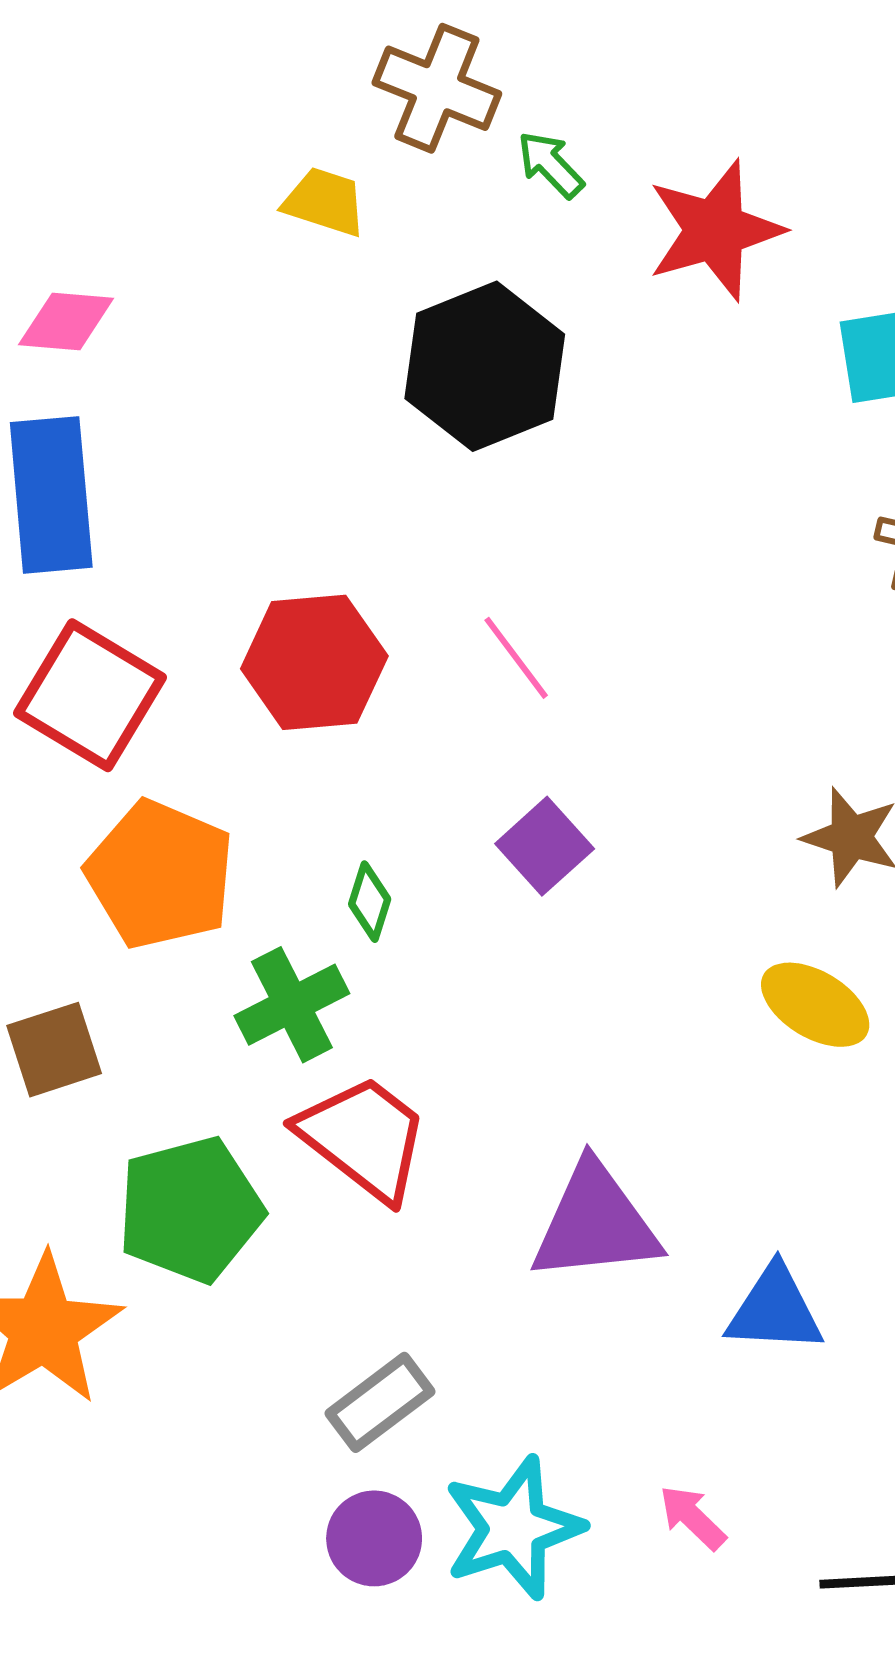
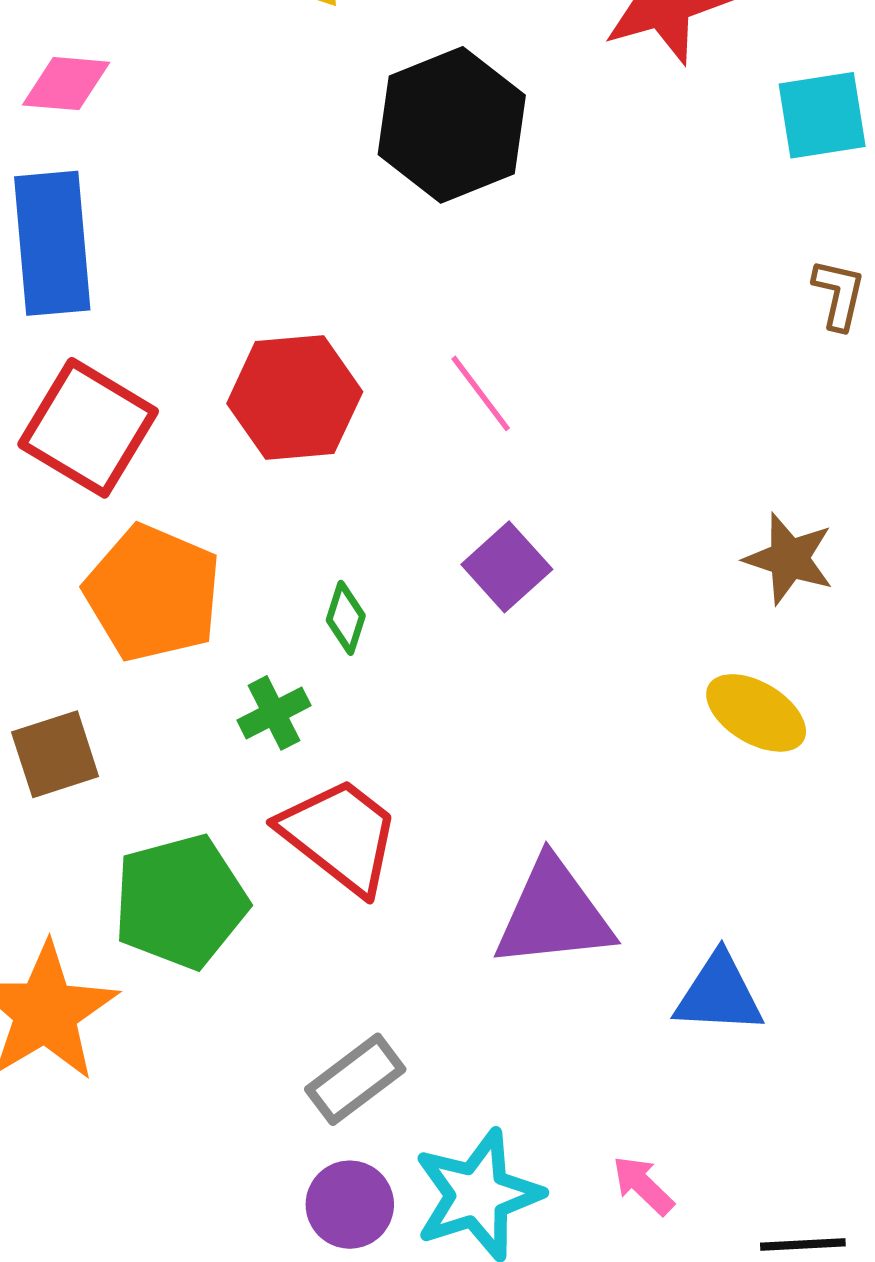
green cross: (292, 1005) -> (274, 713), size x0.7

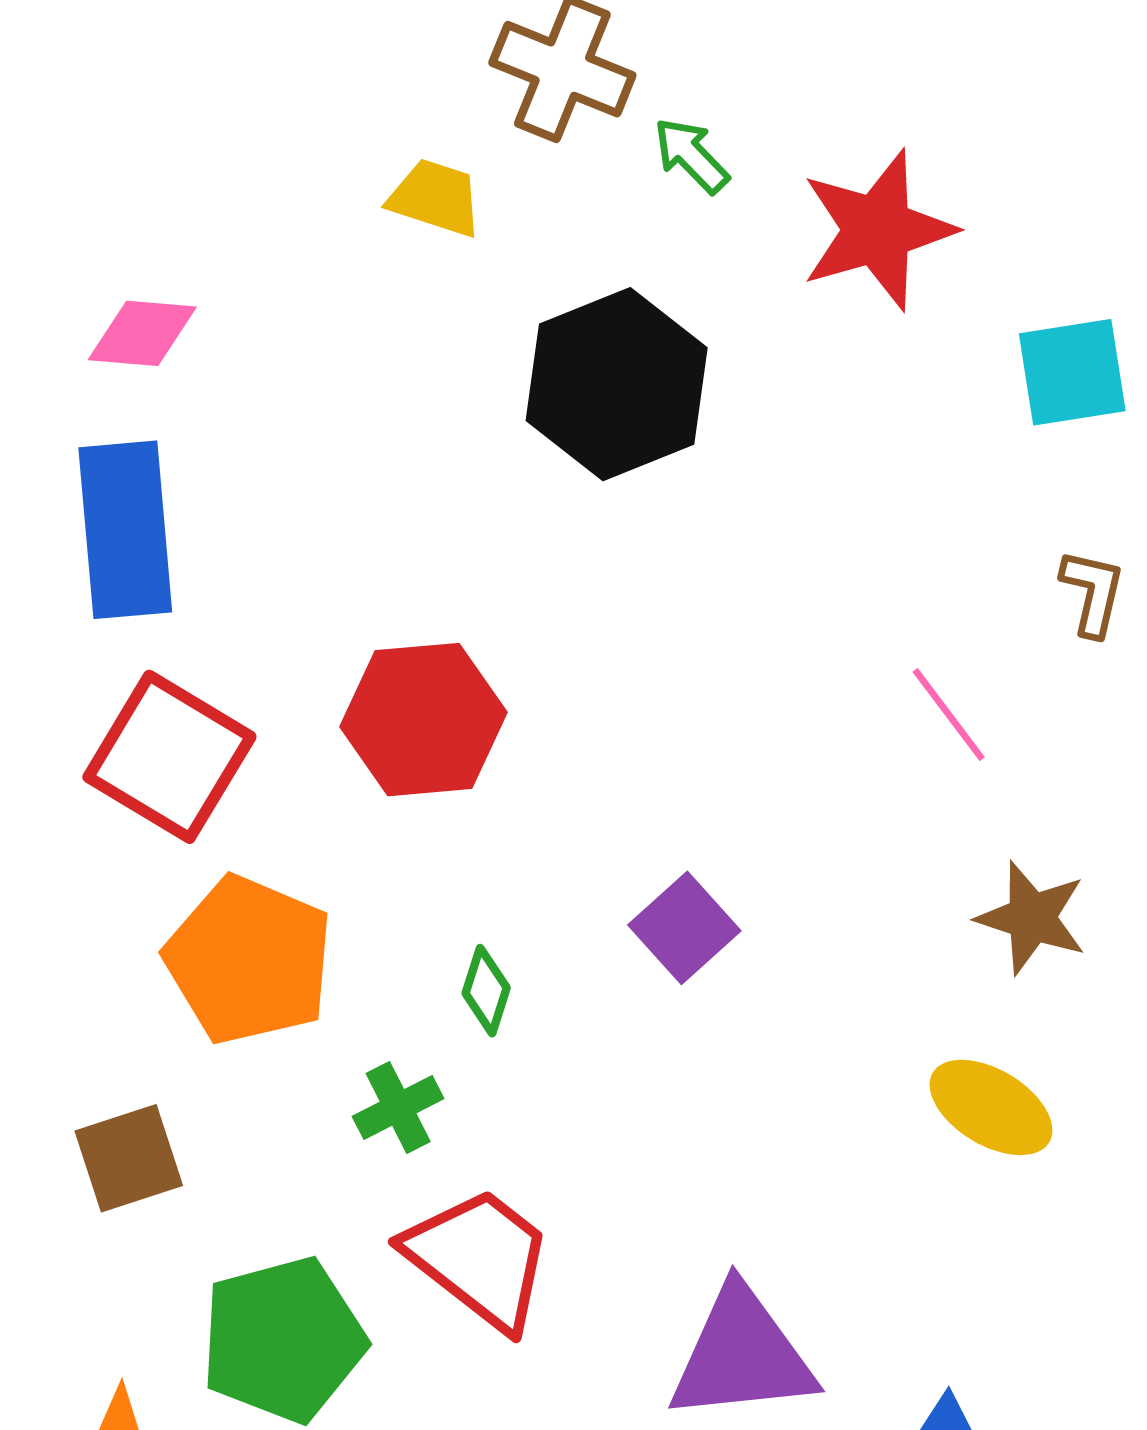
pink line: (481, 393) -> (949, 714), moved

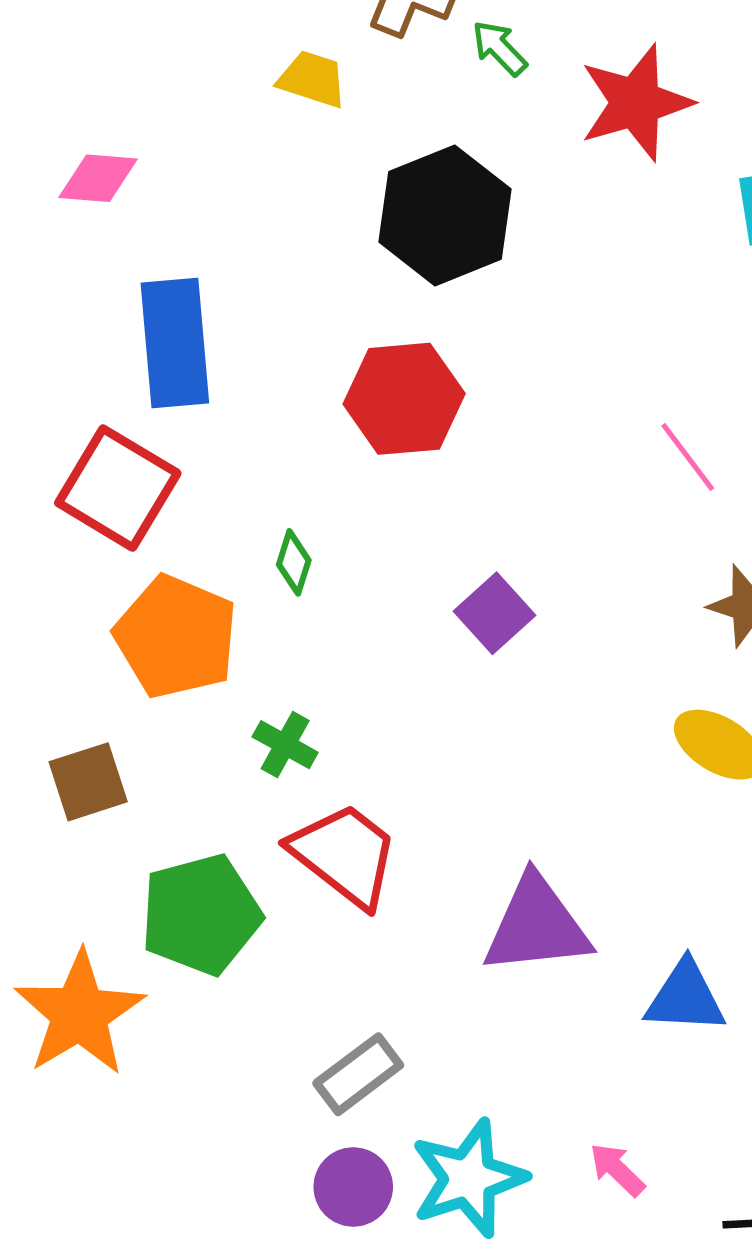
blue rectangle: (125, 530) -> (175, 343), moved
red hexagon: (423, 720) -> (404, 399), moved
green diamond: (486, 991) -> (294, 562), moved
green cross: (398, 1107) -> (285, 745), turned -34

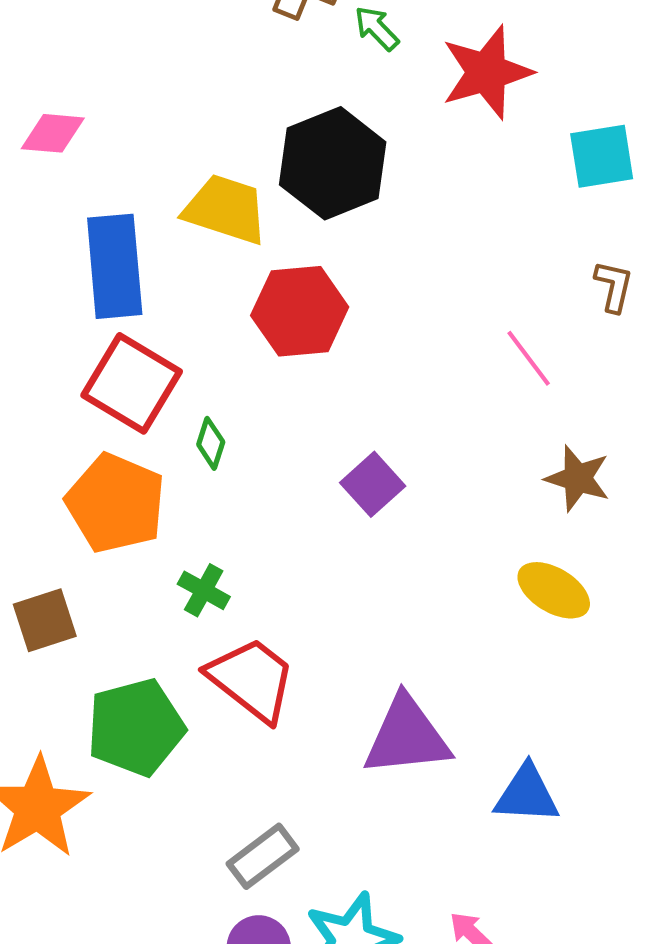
yellow trapezoid: (312, 79) -> (226, 209), moved, size x1.5
red square: (118, 488) -> (132, 383), moved

